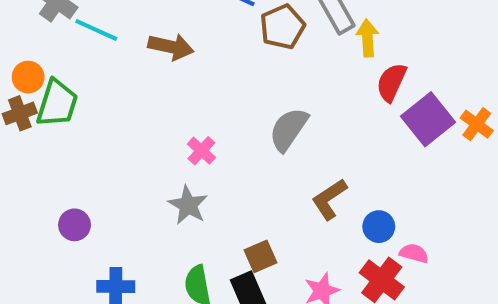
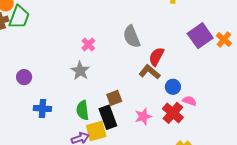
red semicircle: (391, 82) -> (156, 57), moved
gray semicircle: (289, 129) -> (132, 37), turned -60
brown L-shape: (329, 199) -> (150, 72), turned 70

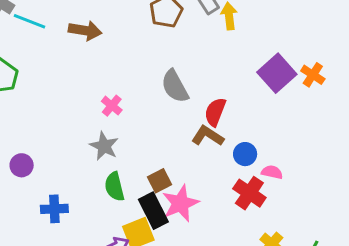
green semicircle: (83, 110) -> (114, 187), moved
pink star: (143, 116) -> (180, 203), moved, size x1.4

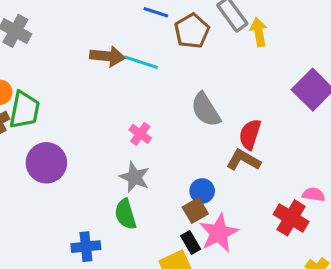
cyan line: (30, 21) -> (141, 62), moved
blue circle: (245, 154) -> (202, 191), moved
purple circle: (22, 165) -> (46, 163), moved, size x1.6
green semicircle: (114, 187) -> (125, 214), moved
black rectangle: (153, 211) -> (191, 242), size x0.6

